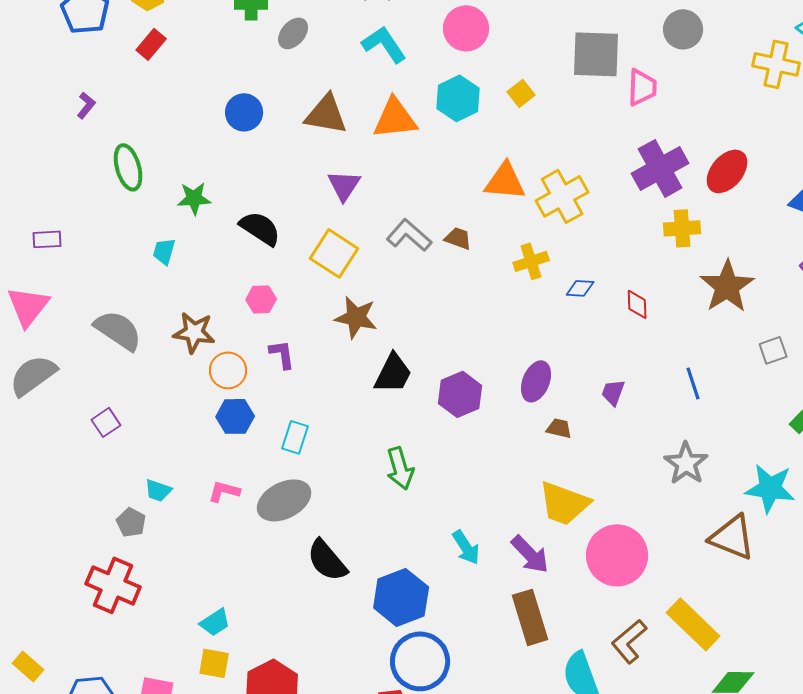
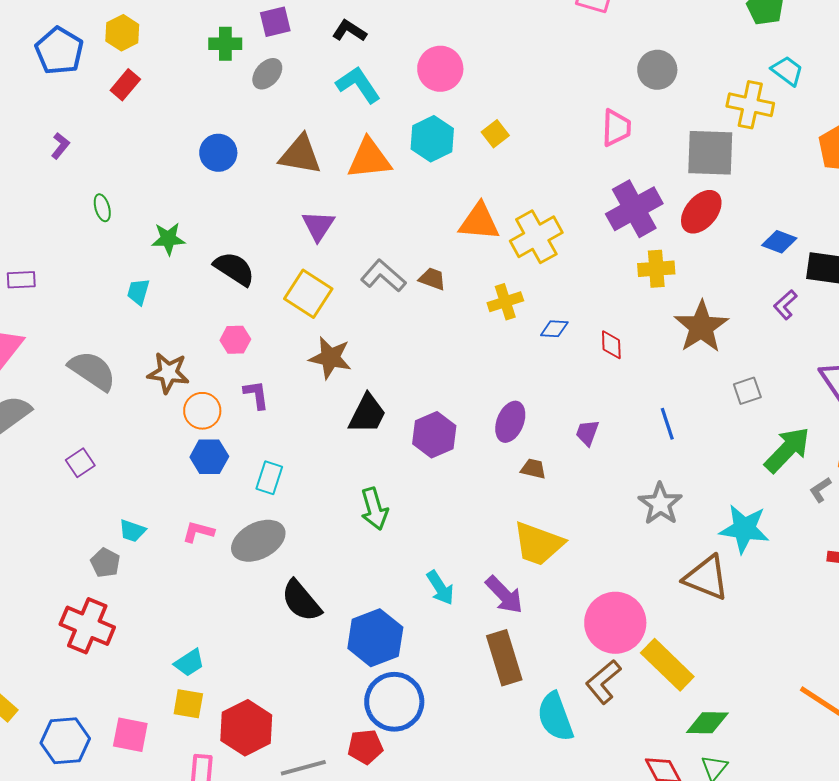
gray square: (596, 54) -> (710, 153), moved
green ellipse: (128, 167) -> (102, 208), size x0.6
pink circle: (617, 555) -> (615, 623), moved

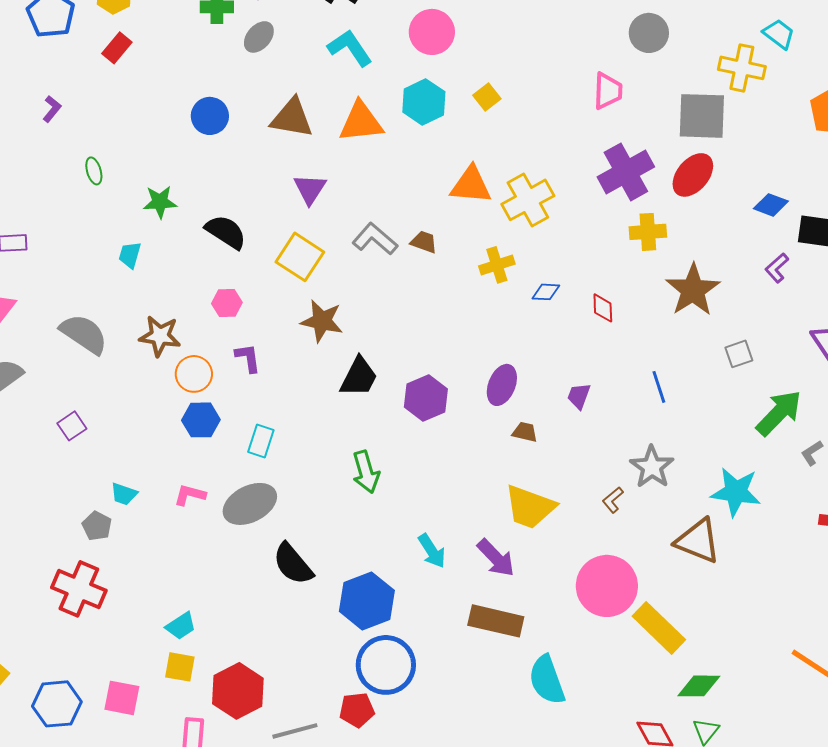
brown rectangle: (504, 658) -> (496, 621), turned -60
brown L-shape: (603, 682) -> (613, 500), moved, size x0.6

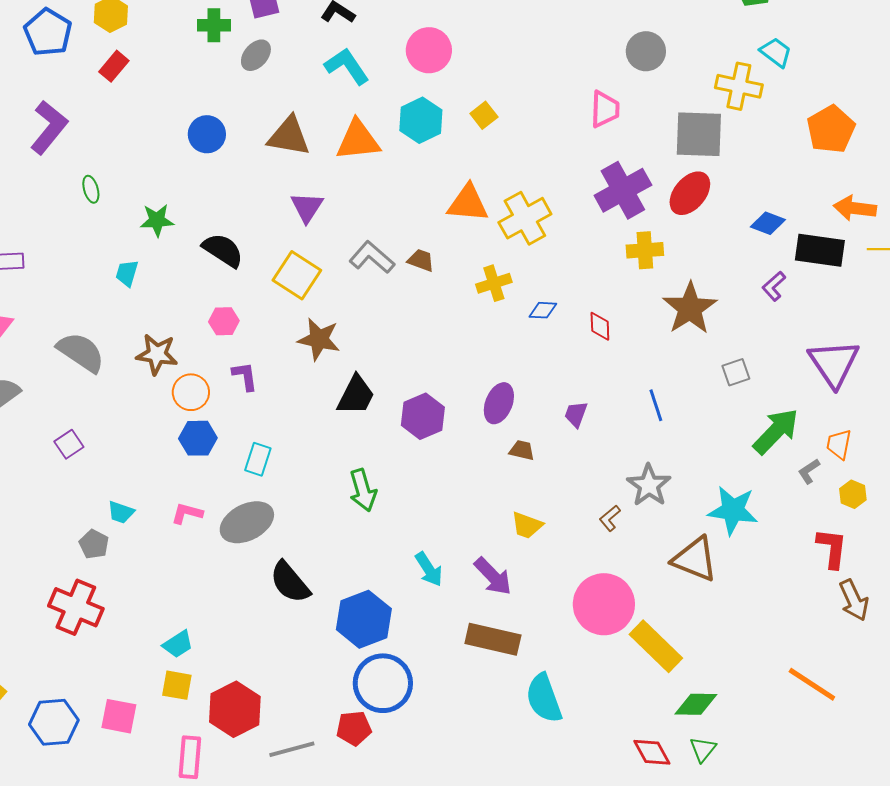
purple L-shape: (52, 109) -> (49, 127), size x2.0
yellow trapezoid: (530, 507) -> (527, 525), size x0.6

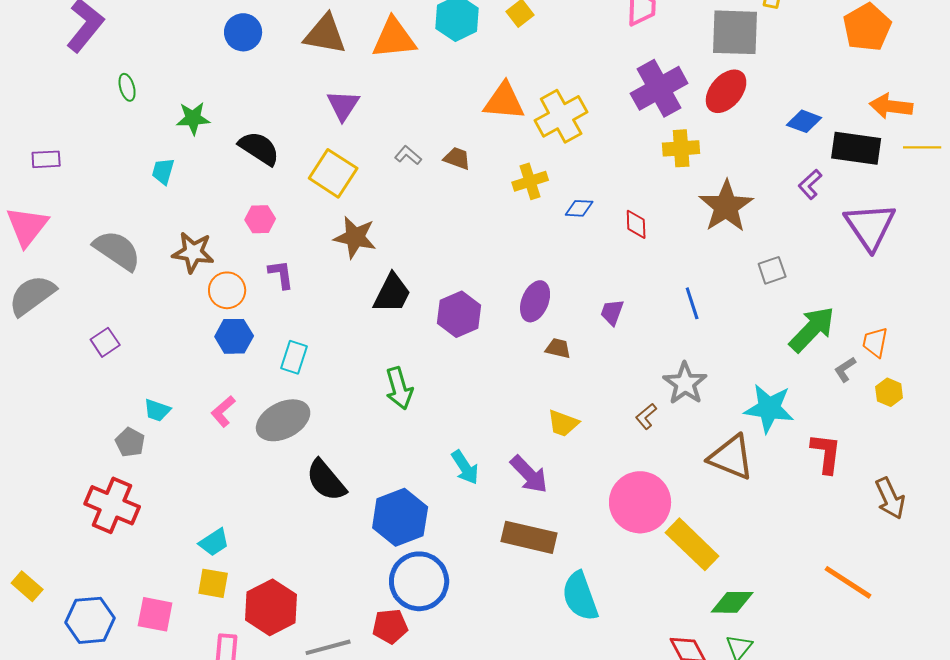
gray L-shape: (372, 257) -> (408, 155), size x0.6
purple triangle: (834, 363) -> (870, 226), moved
pink L-shape: (187, 513) -> (223, 411), turned -56
red L-shape: (832, 548) -> (826, 453), moved

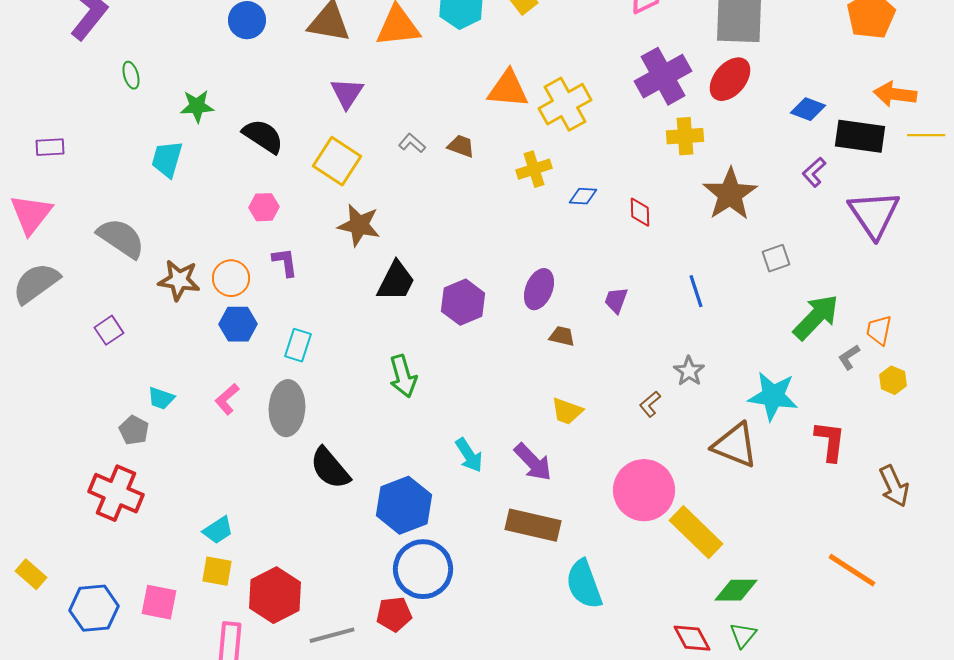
cyan trapezoid: (163, 171) -> (167, 159), size x1.4
brown star: (193, 252) -> (179, 280), moved
gray star: (685, 383) -> (689, 371), size x0.7
gray ellipse: (283, 420) -> (287, 408), turned -60

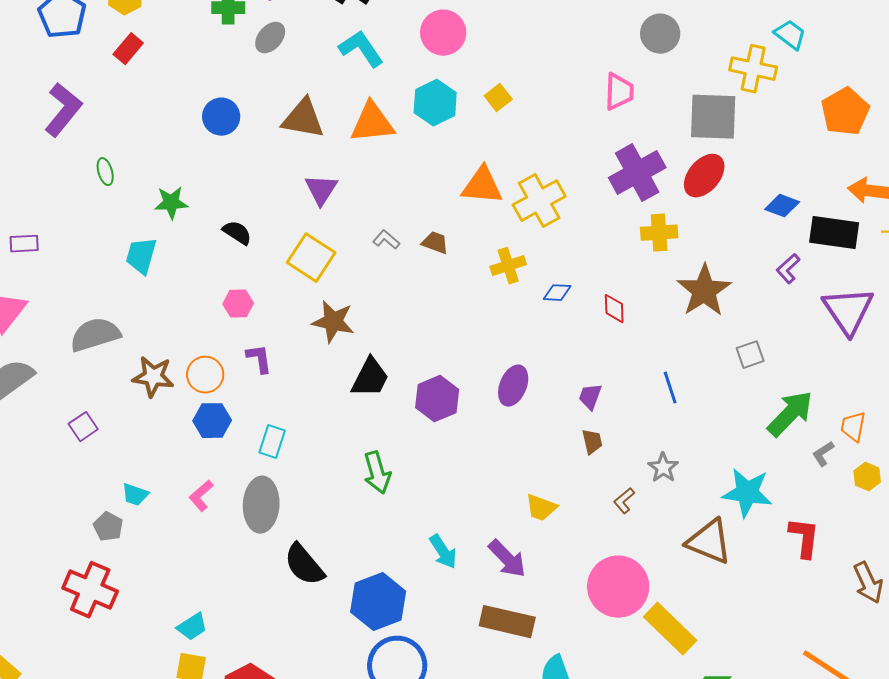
black semicircle: (263, 136) -> (237, 233), size x0.7
gray semicircle: (121, 238) -> (95, 335), turned -51
brown trapezoid: (562, 336) -> (592, 442), moved, turned 64

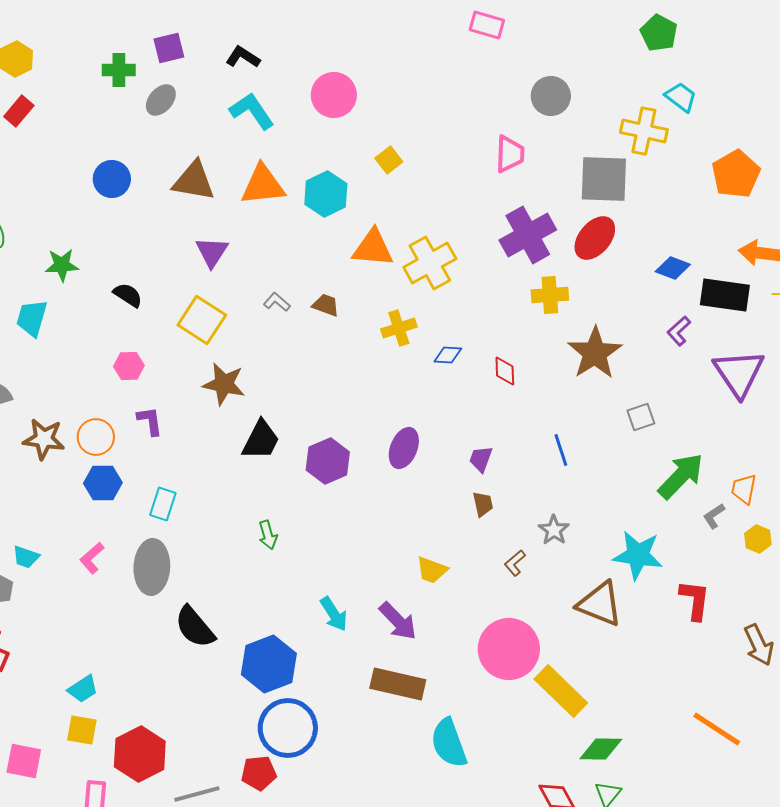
cyan hexagon: (435, 103) -> (326, 194), moved
green arrow: (377, 473) -> (268, 535), size x0.7

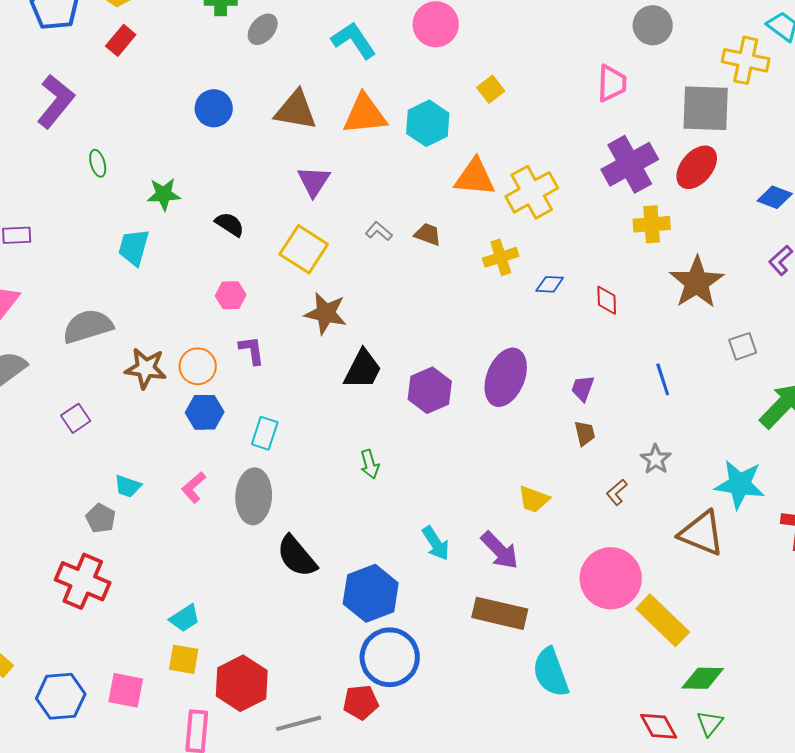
purple ellipse: (404, 448) -> (506, 377), size x1.4

